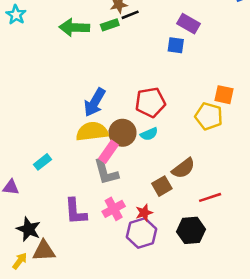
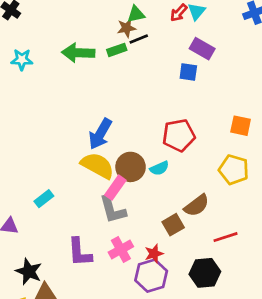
cyan star: (16, 15) -> (22, 60), moved, turned -30
red pentagon: (150, 102) -> (179, 135), moved
yellow pentagon: (209, 116) -> (234, 170), moved
yellow semicircle: (92, 131) -> (97, 166), turned 36

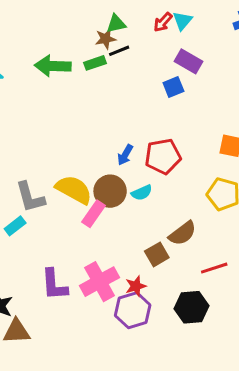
blue square: (188, 72) -> (173, 87), turned -30
blue arrow: (100, 134) -> (125, 155), moved, size x0.6
gray L-shape: (113, 210) -> (30, 197), moved
pink cross: (121, 249) -> (99, 282), size x1.4

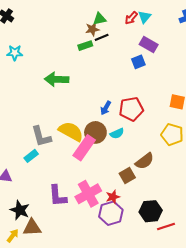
green arrow: (53, 66) -> (57, 79), moved
pink rectangle: (93, 214) -> (84, 148), size x1.4
red line: (214, 268) -> (166, 227), moved

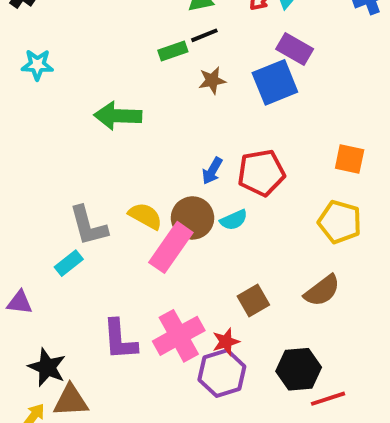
brown star: (92, 29) -> (212, 80), moved
blue square: (138, 62) -> (275, 82), size x1.6
yellow semicircle: (71, 131) -> (145, 216), size x0.7
brown semicircle: (145, 161) -> (322, 291), moved

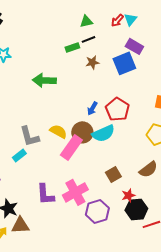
red pentagon: (261, 173) -> (117, 109), turned -30
cyan semicircle: (234, 220) -> (103, 133), size x1.6
red star: (226, 342) -> (128, 195), moved

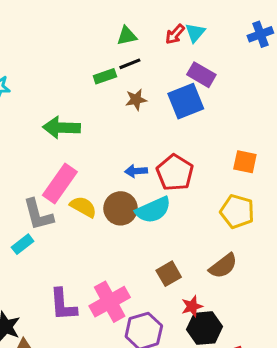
blue arrow: (92, 108) -> (136, 171), turned 56
pink rectangle: (71, 147) -> (60, 184), moved

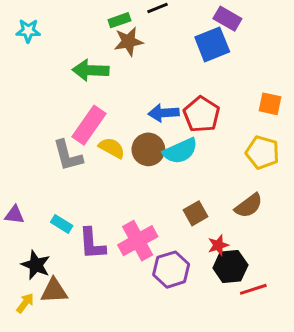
green rectangle: (105, 76) -> (119, 20), moved
brown star: (136, 100) -> (129, 41), moved, size x1.4
blue arrow: (136, 171) -> (164, 113), size x1.4
cyan rectangle: (23, 244) -> (62, 224), moved, turned 70

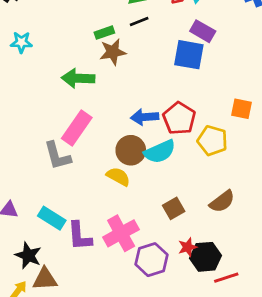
blue square: (212, 44) -> (189, 55), turned 32
yellow semicircle: (112, 148) -> (118, 177), moved
yellow pentagon: (262, 152) -> (212, 141), moved
cyan rectangle: (62, 224) -> (52, 218), size x1.4
red star: (218, 245) -> (187, 247), moved

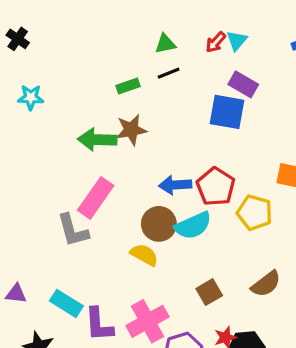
brown star: (113, 52) -> (131, 130), moved

